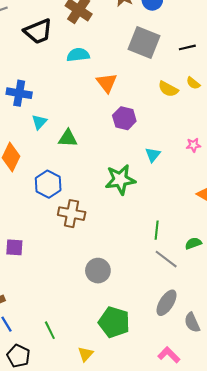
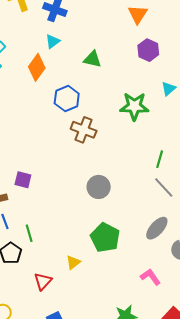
cyan triangle: (39, 122) -> (53, 41), moved
purple square: (14, 247) -> (23, 180), moved
green line: (50, 330) -> (29, 233), moved

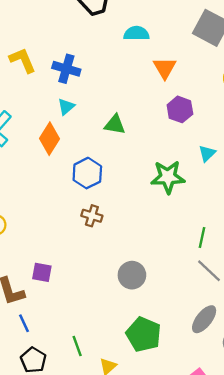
brown cross: (84, 130) -> (92, 216), moved, size x0.7
green line: (29, 233) -> (77, 346), moved

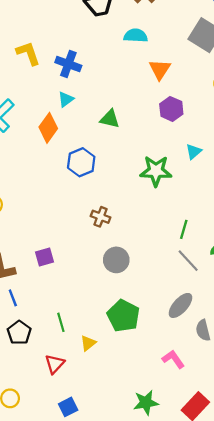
brown cross: (92, 216) -> (101, 217), moved
purple square: (42, 272) -> (45, 257), moved, turned -30

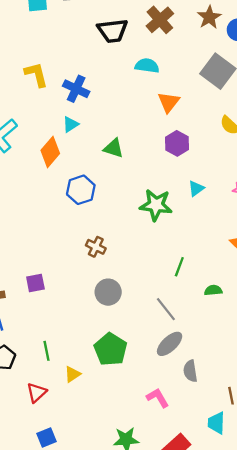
gray line: (188, 261) -> (166, 309), moved

